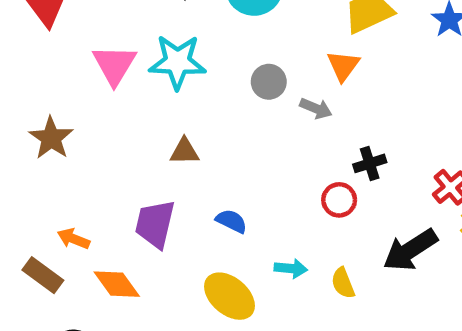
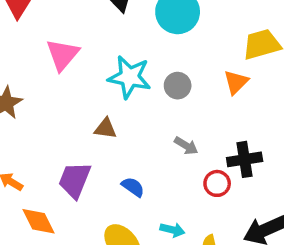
cyan star: (177, 62) -> (130, 77), moved
gray arrow: (316, 108) -> (186, 146), moved
black cross: (370, 163) -> (245, 159), size x1.4

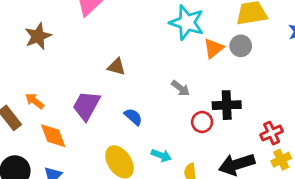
cyan star: (130, 77) -> (187, 23), moved
orange triangle: (236, 82) -> (214, 48), moved
gray circle: (178, 86) -> (241, 46), moved

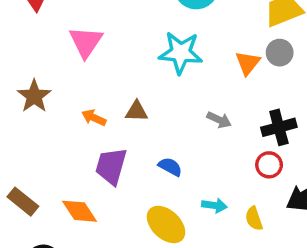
cyan star: (187, 23) -> (181, 53), moved
orange arrow: (35, 101) -> (94, 118), moved
red circle: (202, 122) -> (269, 165), moved

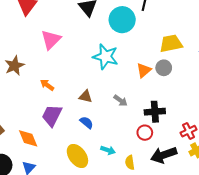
brown triangle: (137, 111) -> (86, 96), moved

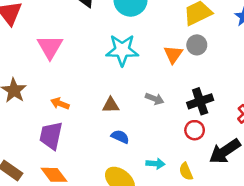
purple trapezoid: (52, 115) -> (51, 136), moved

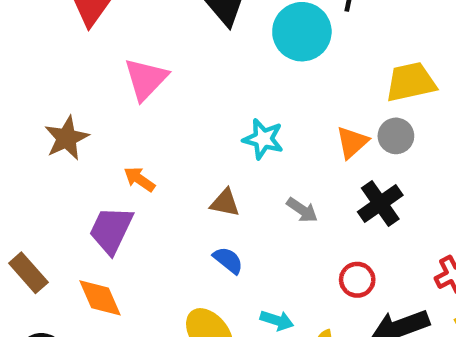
cyan star: (122, 50) -> (263, 139), moved, size x0.7
black cross: (200, 101) -> (380, 203), moved, turned -30

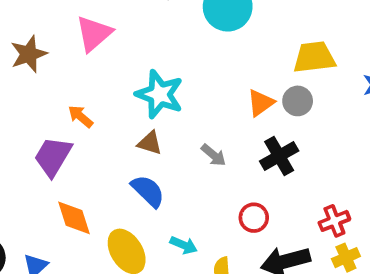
brown star: (67, 138) -> (29, 54), moved
cyan star: (263, 139) -> (160, 94), moved, size x1.4
blue semicircle: (228, 260) -> (148, 191), size x1.4
orange diamond: (100, 298) -> (74, 218), moved

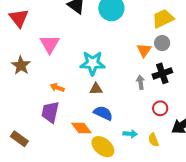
gray arrow: (214, 155) -> (140, 82), moved, turned -120
black cross: (279, 156) -> (162, 73), turned 30
orange diamond: (74, 218) -> (81, 128), moved

